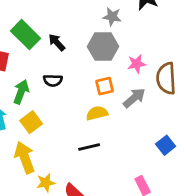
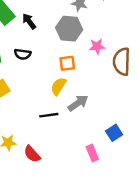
gray arrow: (134, 98) -> (78, 103), moved
yellow semicircle: (97, 113) -> (58, 86), turned -48
blue square: (166, 145) -> (114, 133), moved

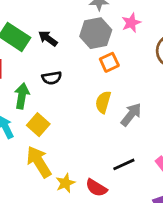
pink star: (97, 46) -> (131, 23), moved
orange square: (67, 63) -> (109, 62), moved
black line: (49, 115) -> (124, 164), moved

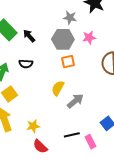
black line: (124, 164) -> (72, 135), moved
yellow star: (65, 183) -> (33, 126), moved

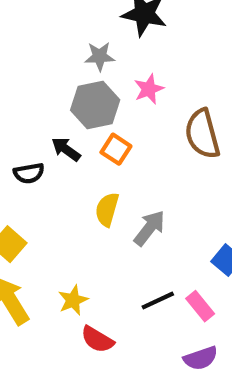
black arrow: (29, 36) -> (66, 149), moved
orange square: (68, 62) -> (116, 149), turned -32

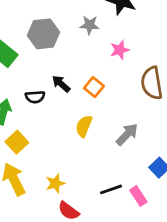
gray hexagon: (95, 105) -> (43, 34), moved
gray arrow: (149, 228) -> (127, 134), moved

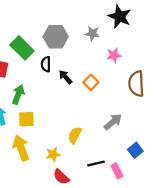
black semicircle: (35, 97) -> (46, 64), moved, turned 88
yellow semicircle: (84, 126) -> (75, 135), moved
yellow square: (17, 142) -> (26, 119), turned 35

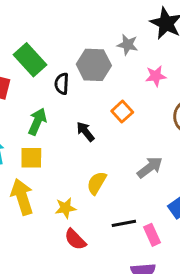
gray hexagon: (56, 37) -> (94, 65), moved
black arrow: (65, 77) -> (85, 132), moved
green arrow: (18, 94) -> (37, 122), moved

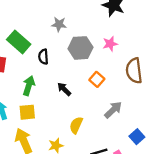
gray star: (128, 45) -> (59, 24), moved
gray hexagon: (94, 65) -> (81, 48), moved
orange square: (122, 112) -> (97, 79), moved

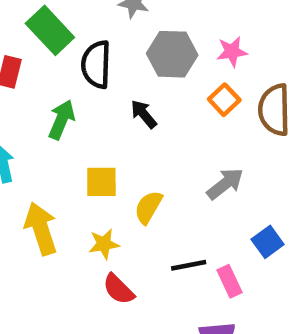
black semicircle: (43, 57) -> (96, 64), size x1.5
orange square: (97, 79) -> (224, 100), moved
black arrow: (64, 89) -> (144, 114), moved
yellow square: (27, 112) -> (101, 182), moved

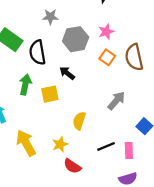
yellow square: (101, 182) -> (50, 94), moved
pink rectangle: (230, 281) -> (129, 150), turned 35

